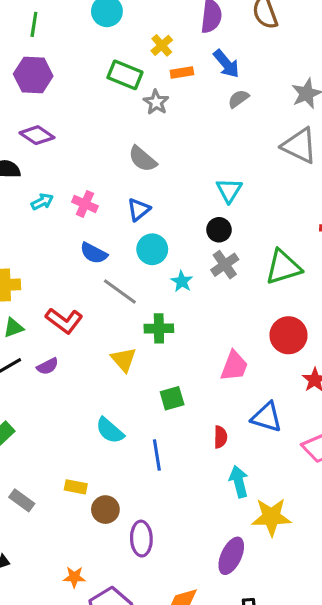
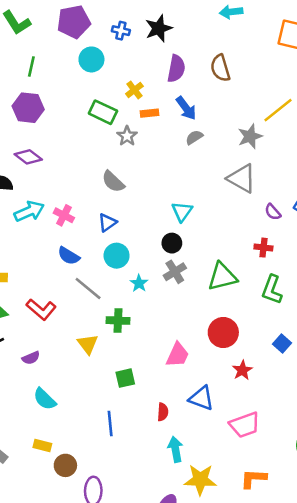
cyan arrow: (42, 202) -> (29, 211), size x1.6
purple semicircle: (48, 366) -> (31, 358), moved
cyan semicircle: (110, 431) -> (45, 399), moved

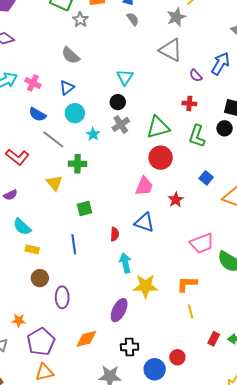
gray semicircle: (194, 137) -> (133, 19), turned 88
red circle: (223, 333) -> (161, 158), moved
pink trapezoid: (178, 355) -> (144, 186), moved
pink trapezoid: (245, 425) -> (202, 243), moved
yellow rectangle: (42, 445) -> (32, 249), moved

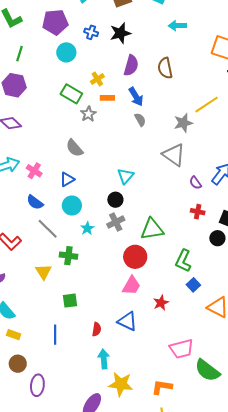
red cross: (189, 103) -> (198, 212), moved
green L-shape: (197, 136) -> (183, 261), moved
red circle: (161, 158) -> (135, 257), moved

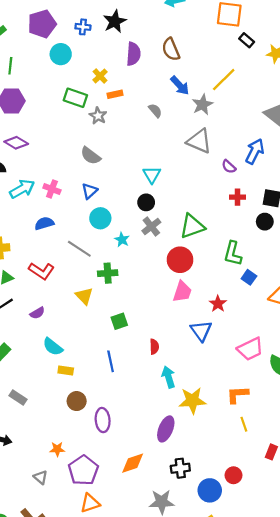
blue arrow: (136, 97) -> (180, 85), moved
blue semicircle: (35, 202) -> (44, 223), moved, turned 138
blue triangle: (127, 321) -> (201, 331), moved, turned 40

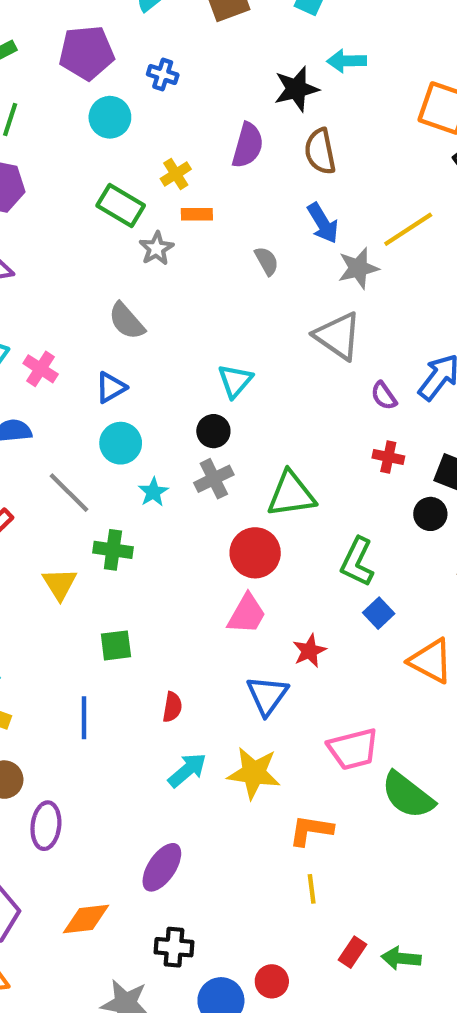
black star: (115, 21) -> (296, 89), moved
cyan arrow: (168, 377) -> (187, 770), turned 55
yellow star: (192, 401) -> (254, 773), moved

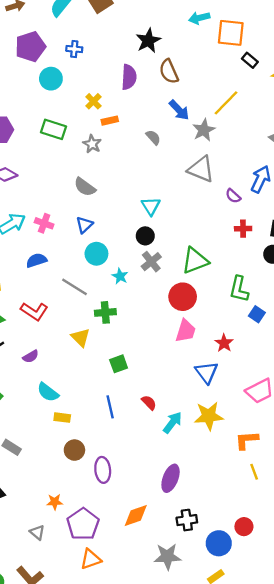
cyan arrow: (347, 61) -> (199, 18), moved
green rectangle: (121, 205) -> (53, 129), moved
red semicircle: (172, 707) -> (149, 402), moved, turned -42

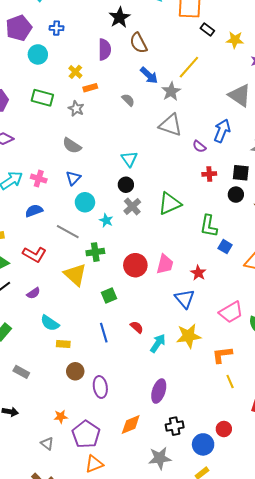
red circle: (183, 297) -> (135, 265), moved
yellow triangle: (81, 337) -> (75, 275), size x1.4

